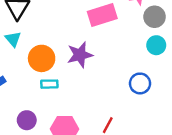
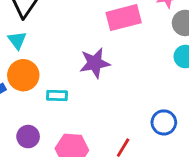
orange circle: (42, 58) -> (23, 75), moved
blue circle: (140, 83) -> (164, 122), moved

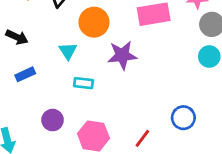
cyan triangle: (17, 40) -> (68, 51), moved
orange circle: (23, 75) -> (94, 22), moved

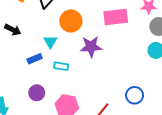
blue rectangle: (25, 74) -> (35, 59), moved

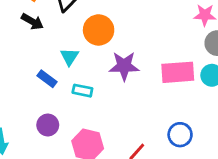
pink rectangle: (116, 17) -> (178, 72), moved
black arrow: (13, 30) -> (32, 22), moved
blue rectangle: (35, 59) -> (47, 79), turned 56

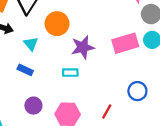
cyan triangle: (70, 57) -> (31, 44), moved
cyan rectangle: (82, 91) -> (70, 73), moved

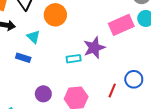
purple star: (83, 47) -> (94, 48), moved
blue rectangle: (25, 70) -> (23, 58), moved
blue circle: (137, 91) -> (134, 79), moved

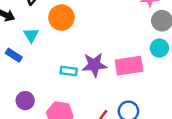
pink rectangle: (121, 25) -> (129, 66), moved

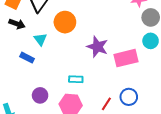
purple star: (94, 65) -> (97, 47), moved, turned 30
cyan rectangle: (69, 71) -> (76, 79), moved

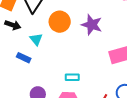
purple star: (97, 47) -> (92, 25), moved

